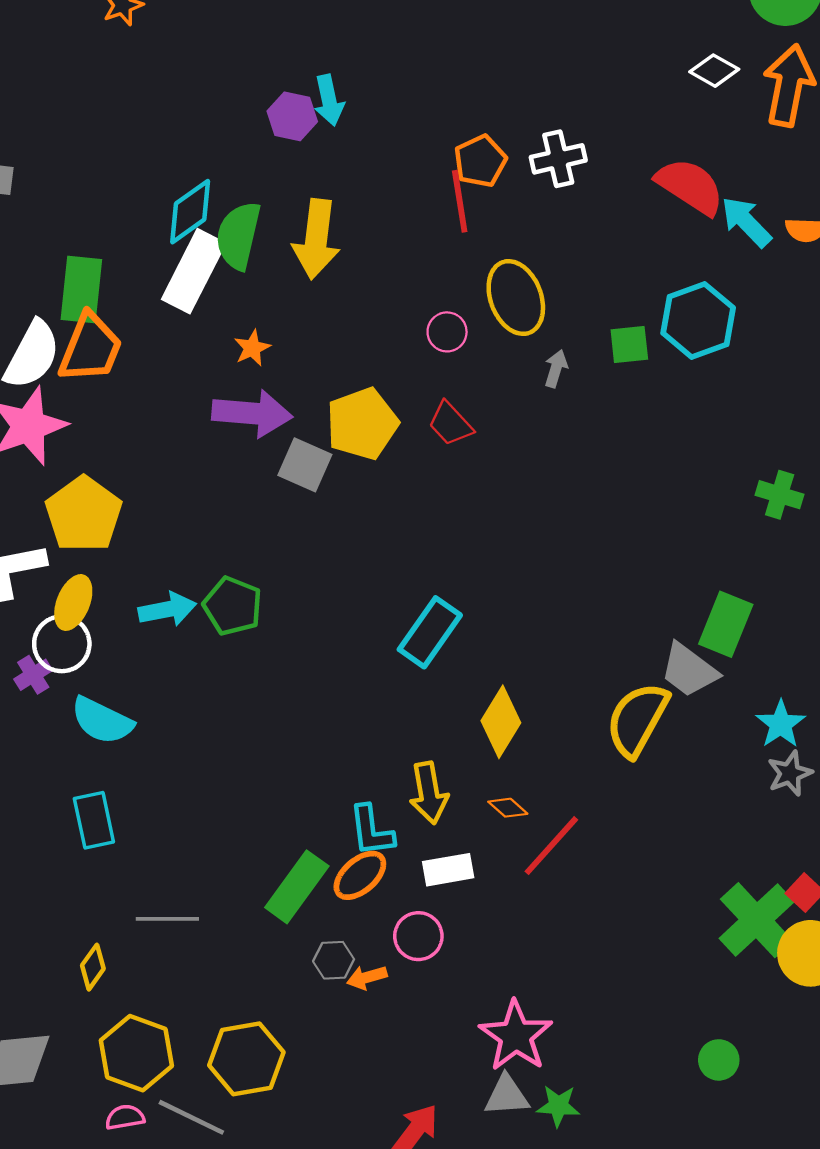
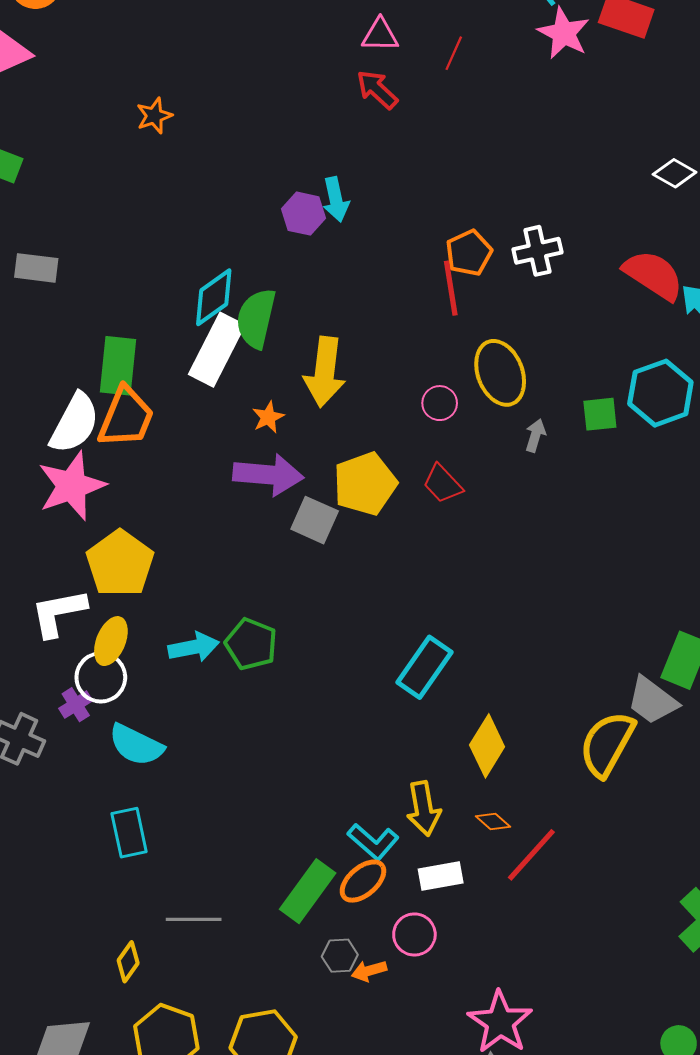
yellow arrow: (316, 239) -> (325, 372), moved
cyan L-shape: (371, 831) -> (373, 842), turned -42

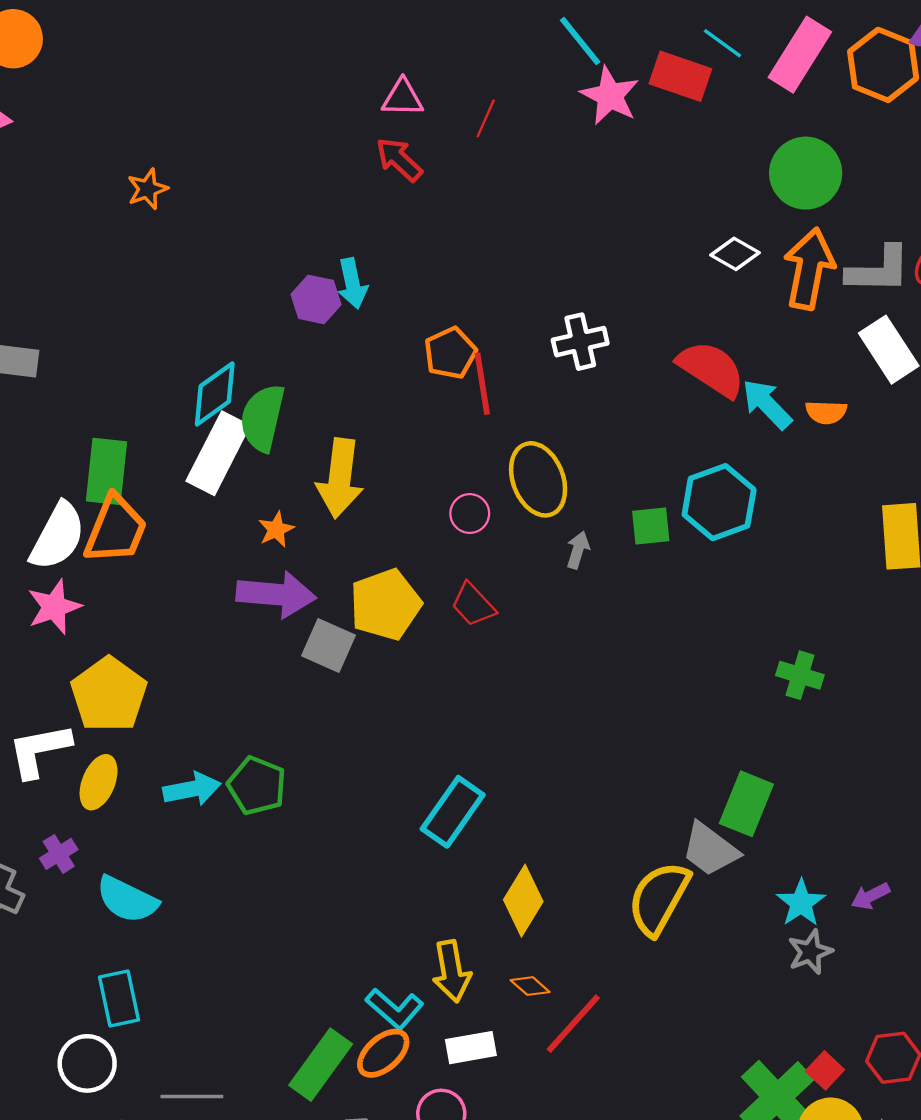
orange pentagon: (469, 253) -> (450, 353), moved
pink star: (72, 486) -> (54, 607), size x0.7
white circle: (101, 677) -> (87, 1063), moved

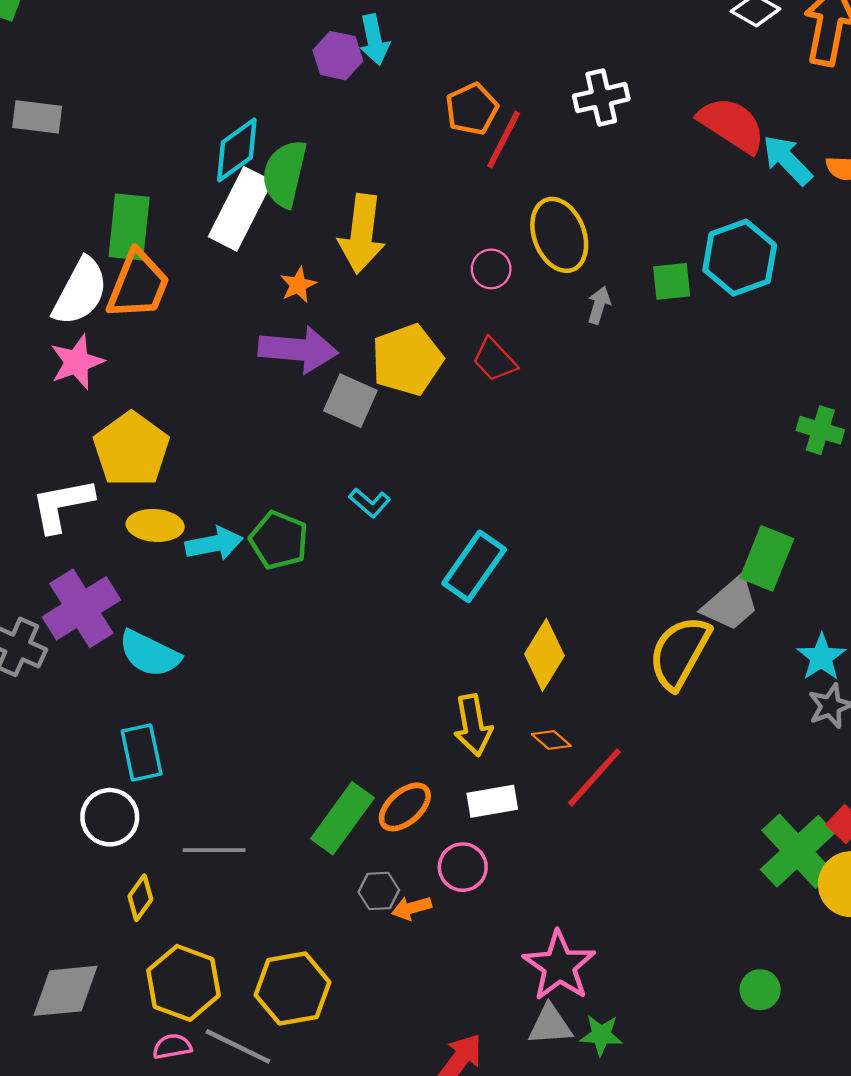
red line: (482, 384) -> (504, 140), turned 36
yellow ellipse: (99, 782) -> (155, 525), moved, turned 72
gray trapezoid: (710, 849) -> (731, 604), turned -78
purple cross: (59, 854) -> (81, 608), size x2.0
cyan L-shape: (395, 1009) -> (370, 503), moved, size x0.7

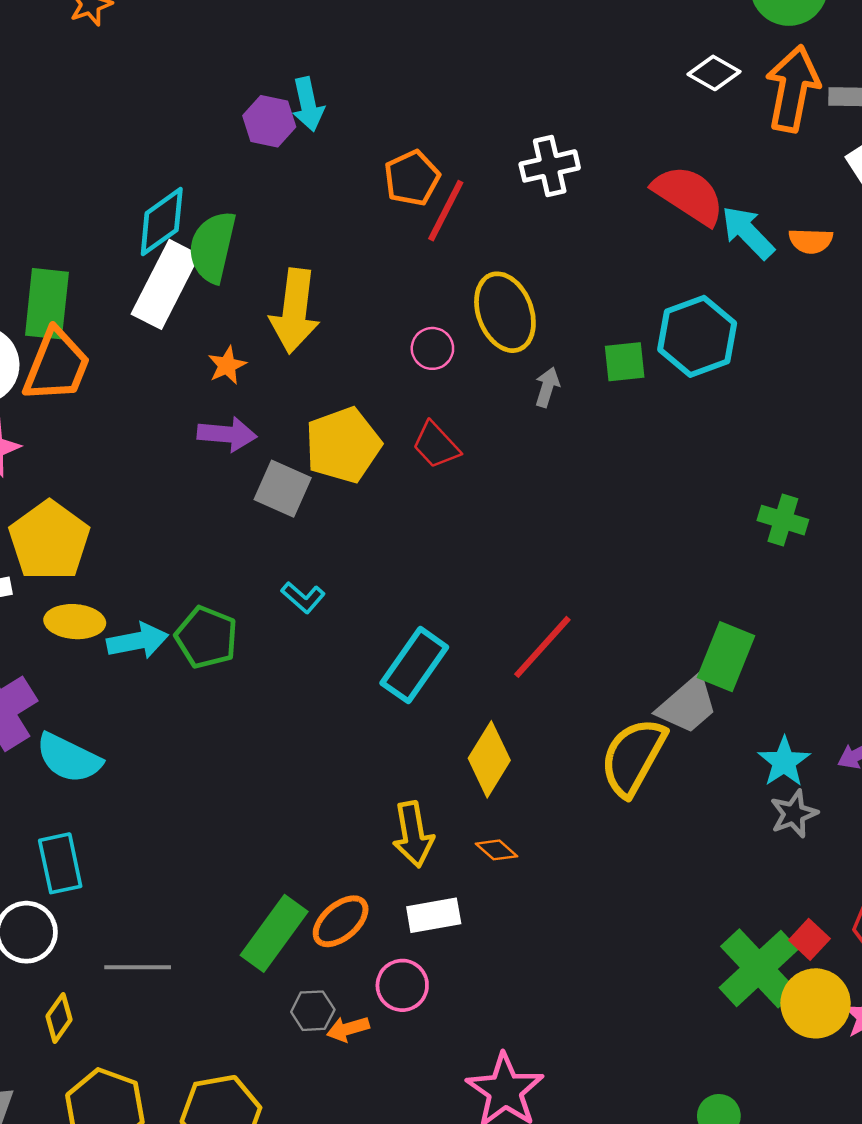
purple arrow: (298, 350) -> (227, 434), size x0.7
red line: (594, 777) -> (542, 647), moved

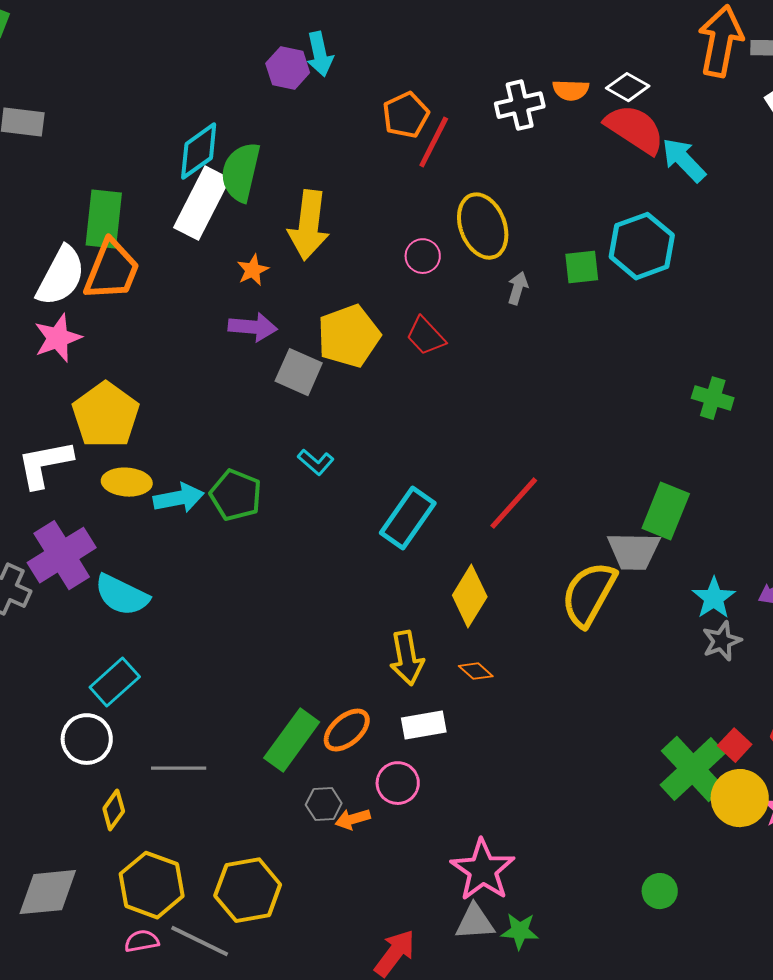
white diamond: (714, 73) -> (628, 87), moved
orange semicircle: (811, 241) -> (571, 90), moved
gray trapezoid: (687, 705) -> (634, 551), turned 42
cyan rectangle: (60, 863) -> (115, 682), turned 60

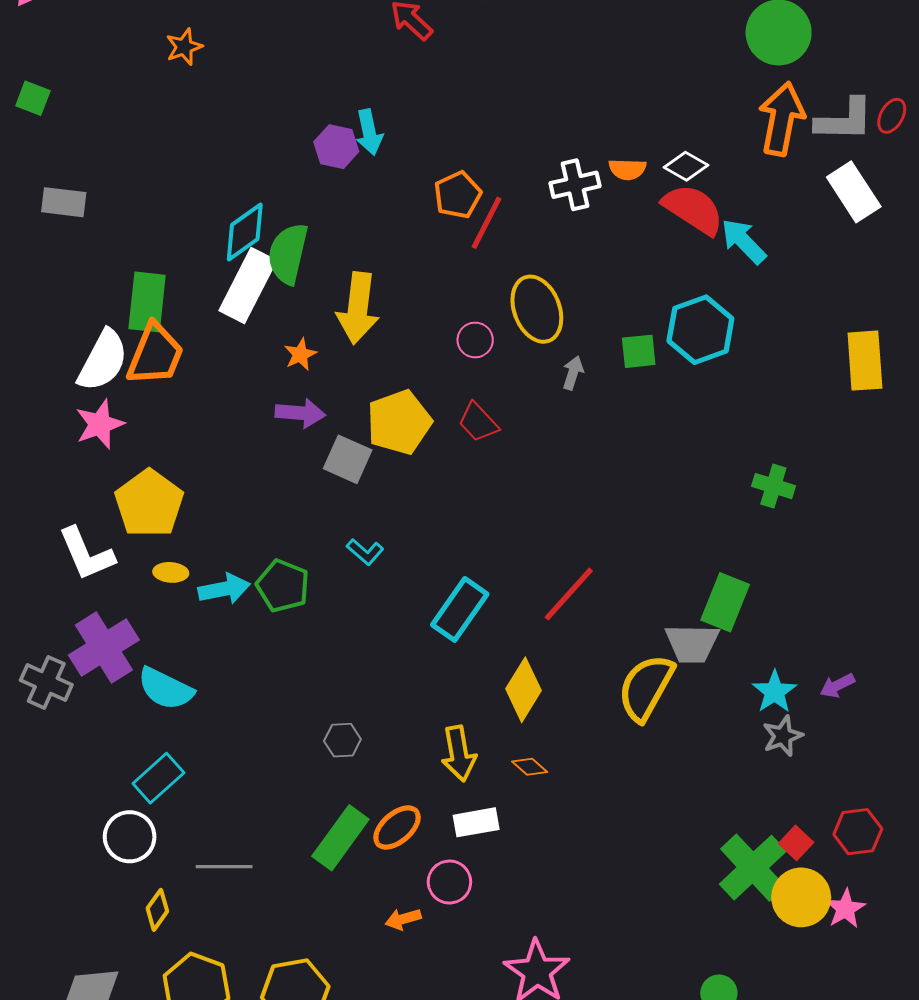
white L-shape: (45, 464) -> (86, 554), turned -102
yellow ellipse: (127, 482) -> (171, 572), size x0.7
gray hexagon: (324, 804) -> (342, 740), moved

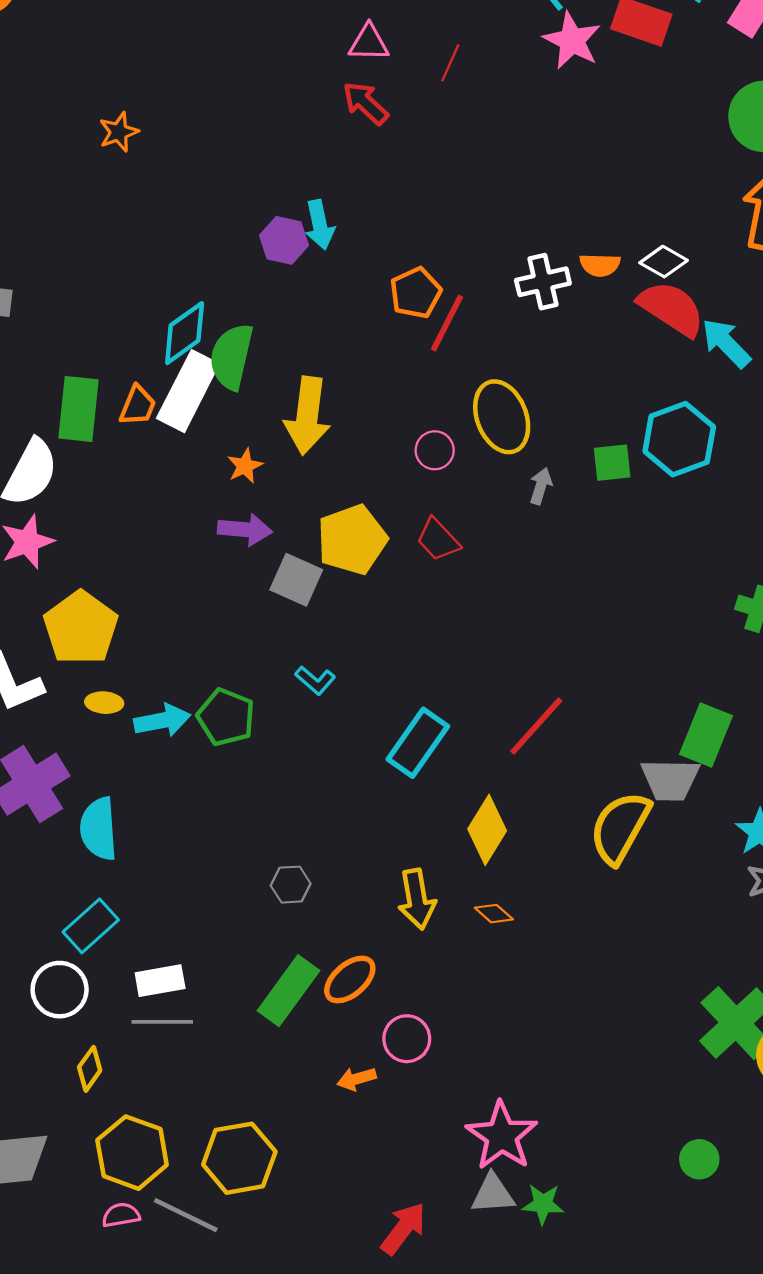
orange trapezoid: (155, 354) -> (138, 406), moved, size x0.6
cyan semicircle: (166, 689) -> (99, 829), turned 60
white rectangle: (476, 822) -> (160, 981), moved

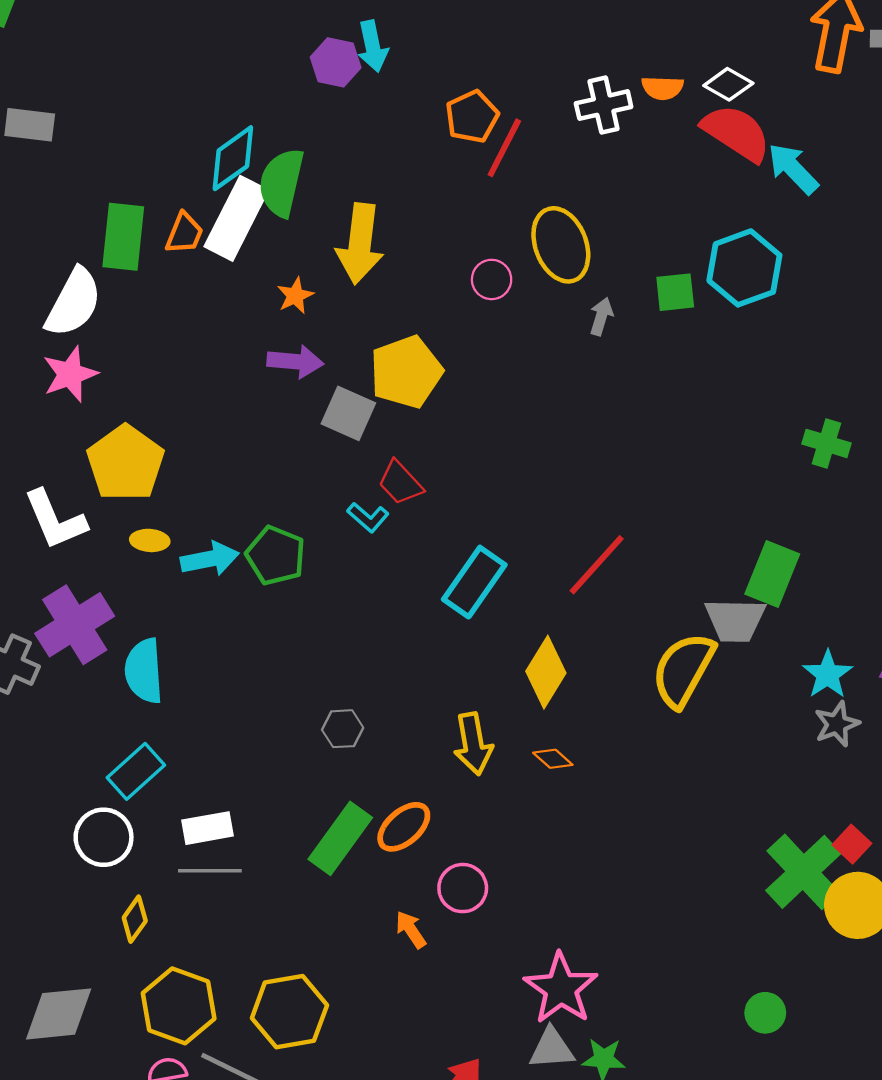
red trapezoid: (438, 540) -> (400, 483), moved
orange arrow: (357, 1079) -> (411, 930), turned 72

